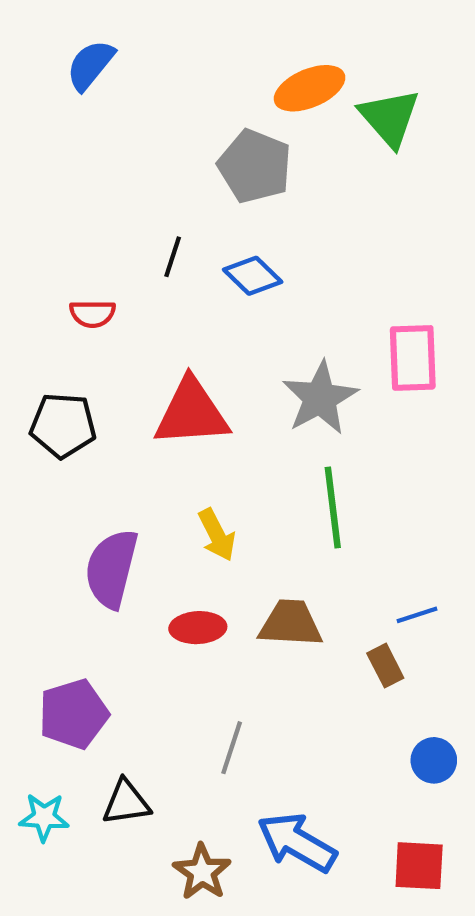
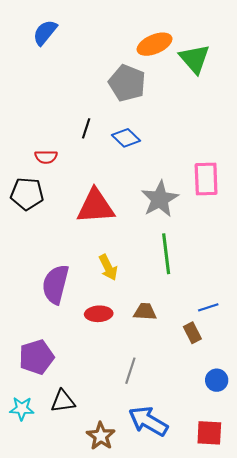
black pentagon: (63, 425) -> (27, 194), moved
brown trapezoid: (291, 623) -> (145, 312), size x0.7
gray line: (232, 748) -> (130, 371), moved

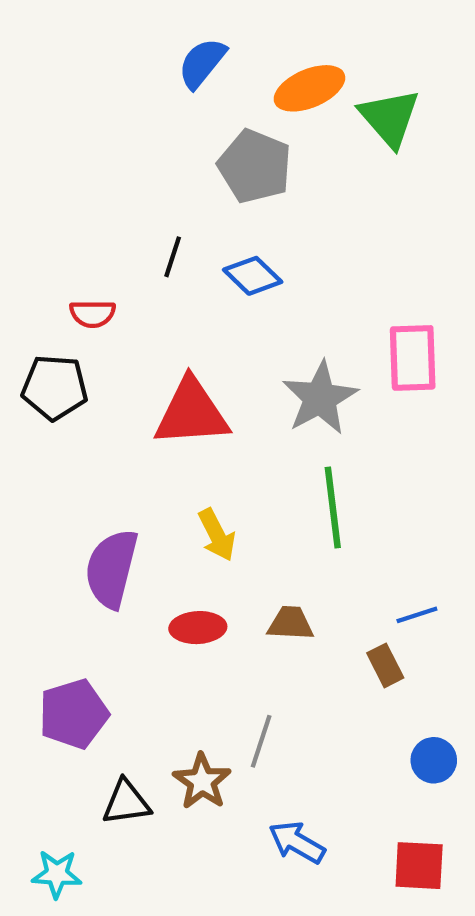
blue semicircle: (45, 33) -> (202, 63), moved
cyan star: (22, 409) -> (57, 874), moved
blue arrow: (148, 421) -> (297, 842), size x0.7
brown star: (101, 436) -> (202, 781), moved

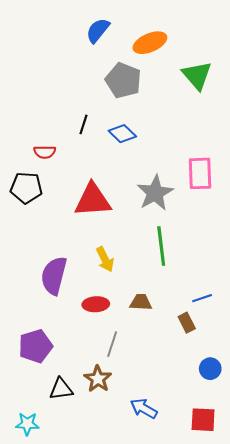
green triangle: (390, 118) -> (197, 75), moved
gray line: (261, 741) -> (112, 344), moved

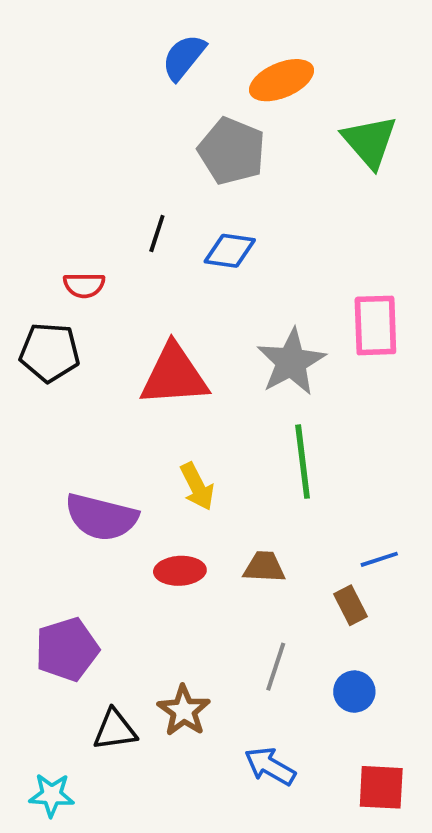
blue diamond: (122, 134) -> (230, 251), turned -36
purple semicircle: (54, 276) -> (101, 517), turned -90
gray line: (112, 344) -> (276, 667), moved
blue circle: (210, 369) -> (354, 692), moved

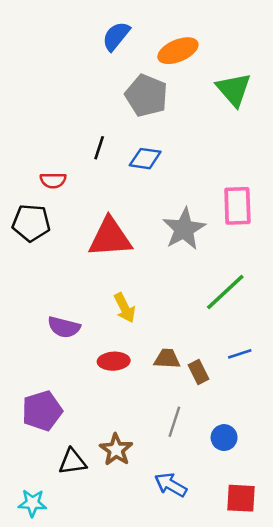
green line: (303, 462) -> (225, 292), moved, turned 54
purple semicircle: (101, 517) -> (64, 327), size x0.7
brown rectangle: (350, 605) -> (199, 372), moved

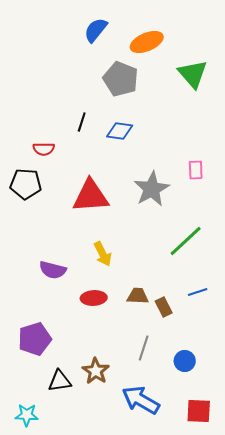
pink rectangle: (237, 206) -> (196, 170), size x0.6
blue arrow: (171, 485) -> (141, 400), size x1.4

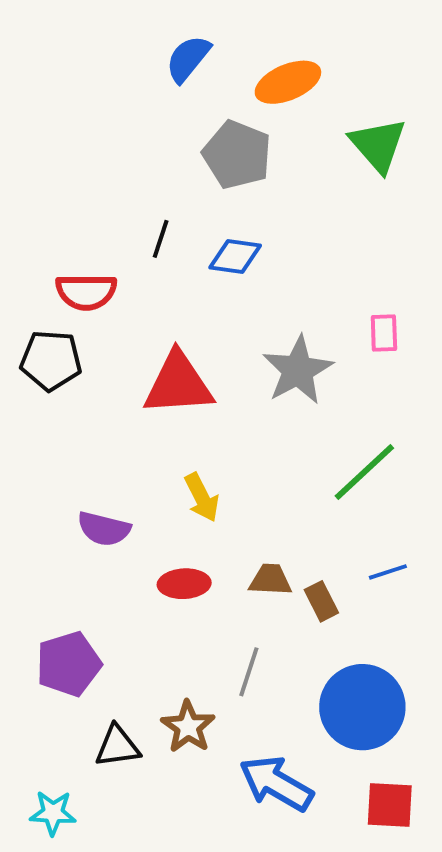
red semicircle: (44, 149) -> (86, 292), size x1.4
gray line: (144, 348) -> (249, 672), moved
blue circle: (185, 361) -> (362, 707), size x2.0

